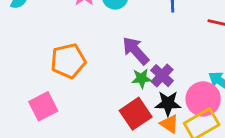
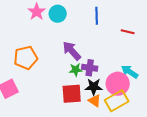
purple cross: (162, 76) -> (90, 68), turned -35
red square: (136, 114) -> (72, 94), turned 30

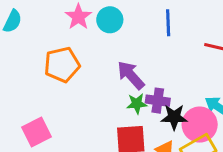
orange pentagon: (26, 58) -> (62, 65), moved
black star: (94, 87) -> (174, 117), moved

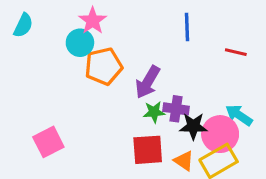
cyan circle: (110, 20) -> (80, 43), moved
orange pentagon: (62, 65) -> (104, 66), moved
purple arrow: (131, 75) -> (148, 82), turned -108

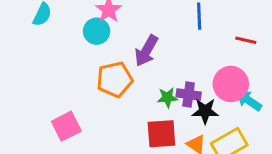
orange pentagon: (104, 66) -> (115, 79), moved
purple arrow: (148, 82) -> (146, 51), moved
pink circle: (220, 134) -> (231, 84), moved

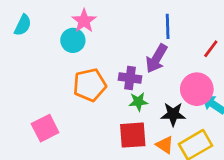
red line: (246, 40) -> (211, 49), turned -66
purple arrow: (146, 51) -> (156, 58), moved
purple cross: (189, 94) -> (130, 78), moved

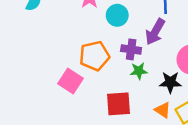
cyan circle: (73, 40) -> (117, 15), moved
pink square: (45, 128) -> (70, 81), moved, turned -30
red square: (133, 135) -> (118, 104), moved

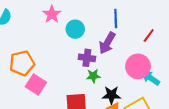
orange pentagon: (94, 56) -> (22, 63), moved
black star: (170, 82) -> (111, 95), moved

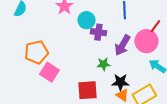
purple arrow: (107, 43) -> (122, 45), moved
purple cross: (87, 58) -> (98, 32), moved
pink circle: (138, 66) -> (146, 41), moved

